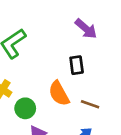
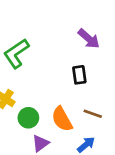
orange semicircle: (59, 93) -> (62, 119), moved

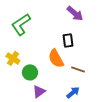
orange semicircle: (62, 119) -> (56, 58), moved

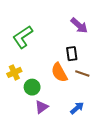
yellow cross: (13, 58) -> (14, 72), turned 32
brown line: (78, 69) -> (82, 74), moved

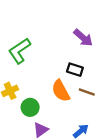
black rectangle: (72, 54) -> (75, 70), turned -64

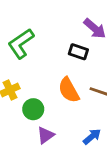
black rectangle: (75, 70) -> (78, 52), moved

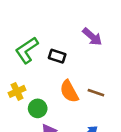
black rectangle: (78, 52) -> (57, 56), moved

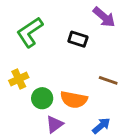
black rectangle: (57, 56) -> (78, 39), moved
orange semicircle: (69, 91) -> (74, 100), moved, turned -50

